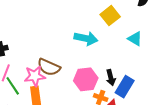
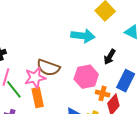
black arrow: (111, 78) -> (110, 57), moved, turned 49

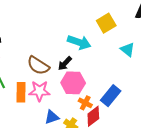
black arrow: (110, 57) -> (65, 63), moved
pink star: (35, 78) -> (39, 91), moved

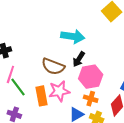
cyan arrow: (79, 42) -> (73, 36), moved
orange cross: (85, 103) -> (91, 99), moved

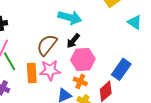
brown semicircle: (53, 66) -> (47, 45), turned 100

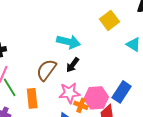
pink hexagon: (83, 60) -> (96, 98), moved
pink star: (50, 70) -> (69, 93), moved

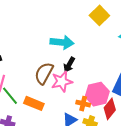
pink star: (69, 93) -> (62, 82), moved
orange rectangle: (32, 98) -> (34, 103), turned -54

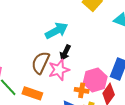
cyan arrow: (62, 42) -> (57, 31), turned -30

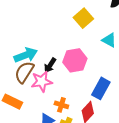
cyan arrow: (57, 31) -> (26, 55), moved
pink hexagon: (95, 80) -> (75, 60), moved

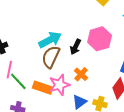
pink star: (42, 82) -> (59, 85), moved
orange cross: (61, 105) -> (81, 74), moved, turned 32

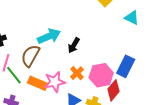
pink hexagon: (100, 39) -> (101, 75), moved
brown semicircle: (51, 57) -> (30, 56), moved

